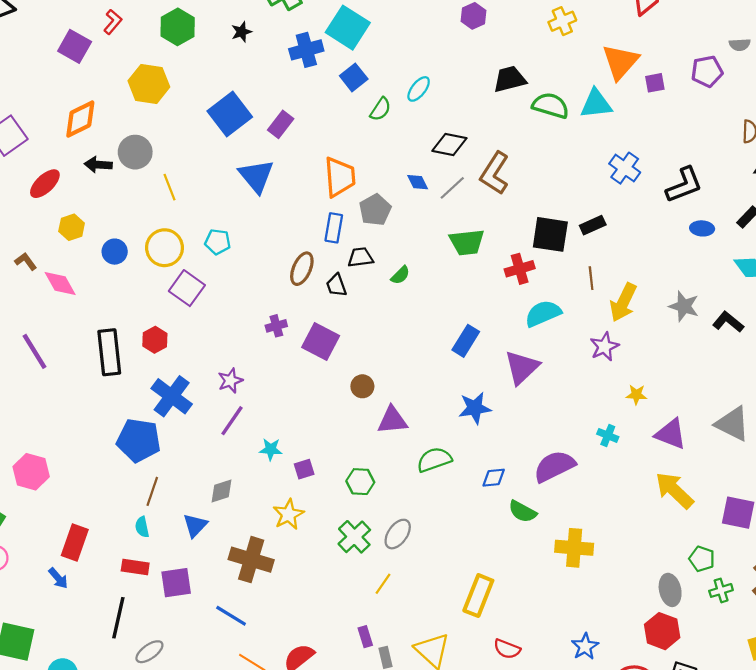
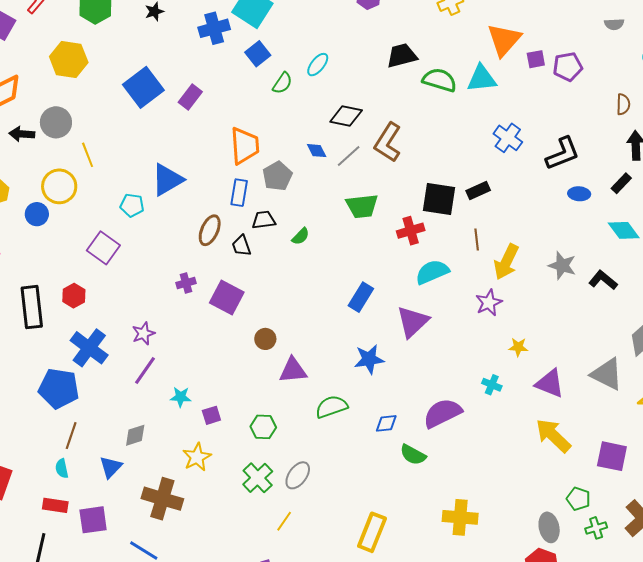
purple pentagon: (707, 71) -> (568, 67), moved
blue triangle: (256, 176) -> (167, 180), moved, turned 39
yellow circle: (165, 248) -> (59, 186), moved
yellow cross: (574, 548) -> (460, 517), moved

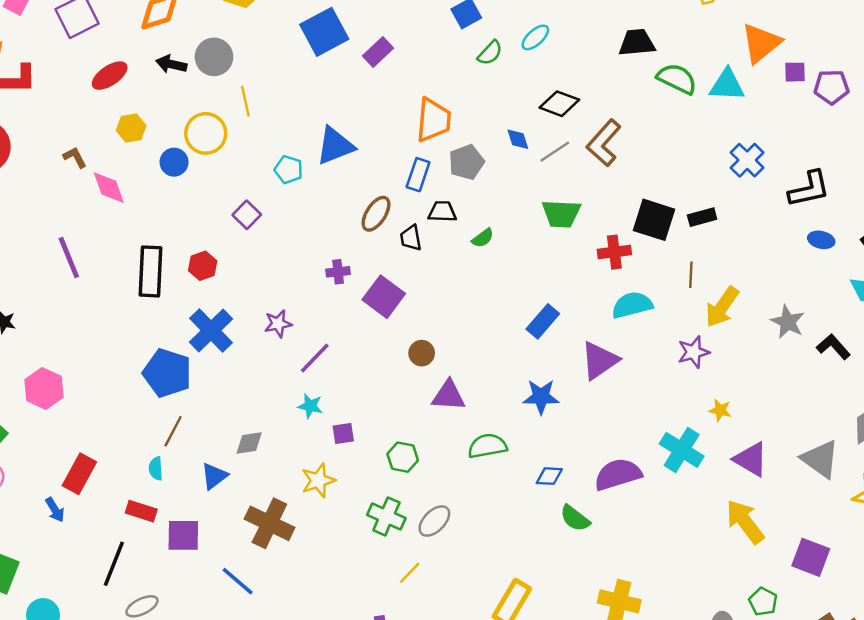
purple square: (103, 248) -> (247, 215), size x0.7
purple line: (145, 370) -> (315, 358), moved
cyan cross: (492, 385) -> (682, 450), size x1.8
green cross: (258, 478) -> (386, 516), turned -32

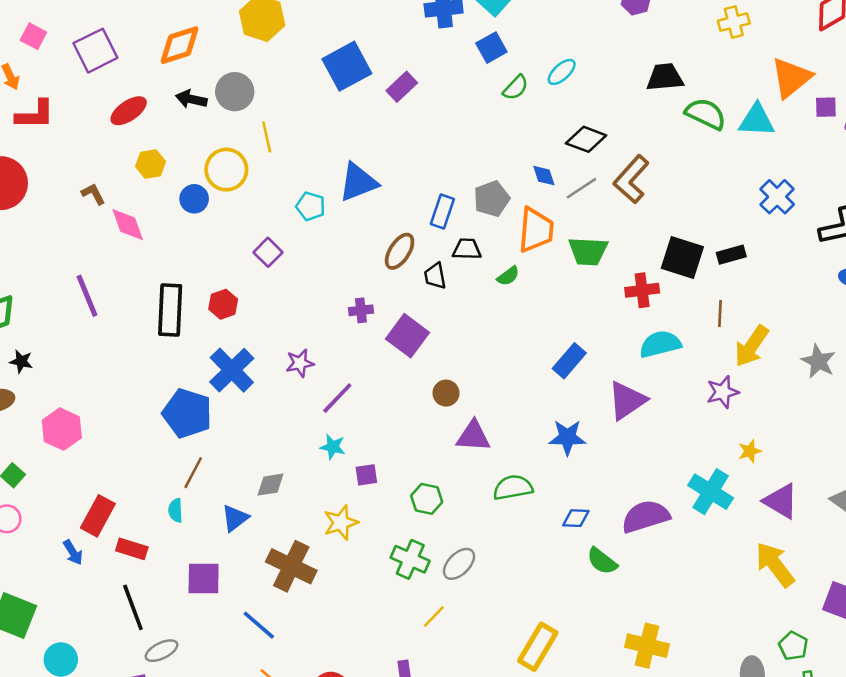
orange trapezoid: (433, 120) -> (536, 230), moved
yellow star: (720, 410) -> (750, 451), turned -30
red rectangle: (141, 511) -> (132, 549), moved
black line: (114, 564) -> (133, 607), turned -42

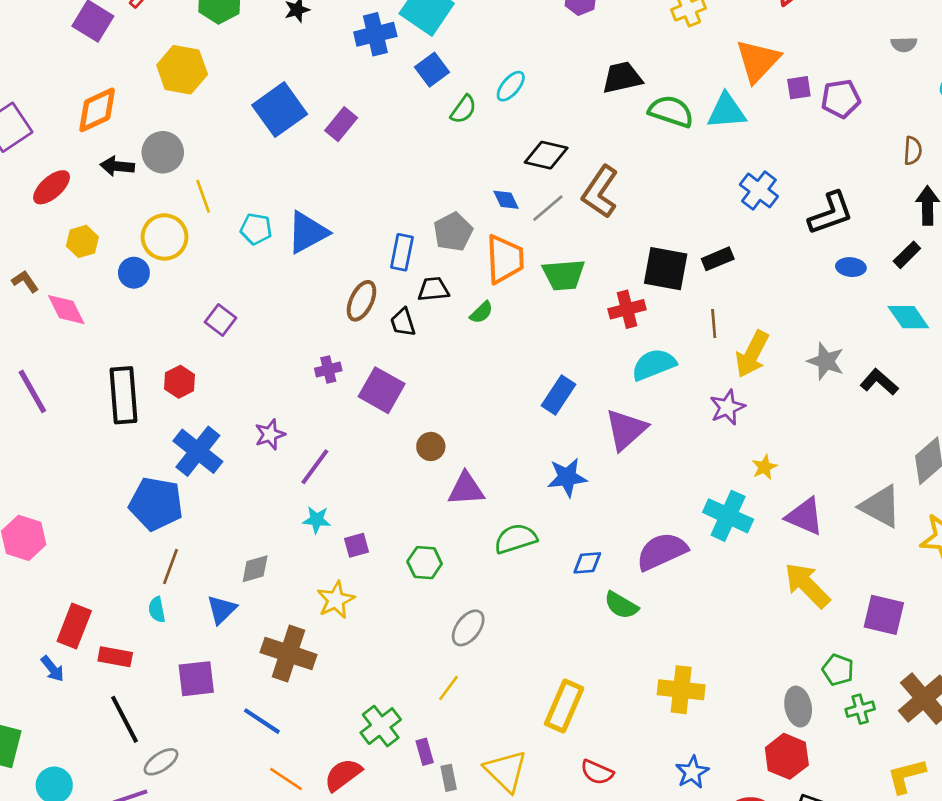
cyan pentagon: (311, 206) -> (256, 229), moved
green cross: (410, 559) -> (381, 726), moved, turned 36

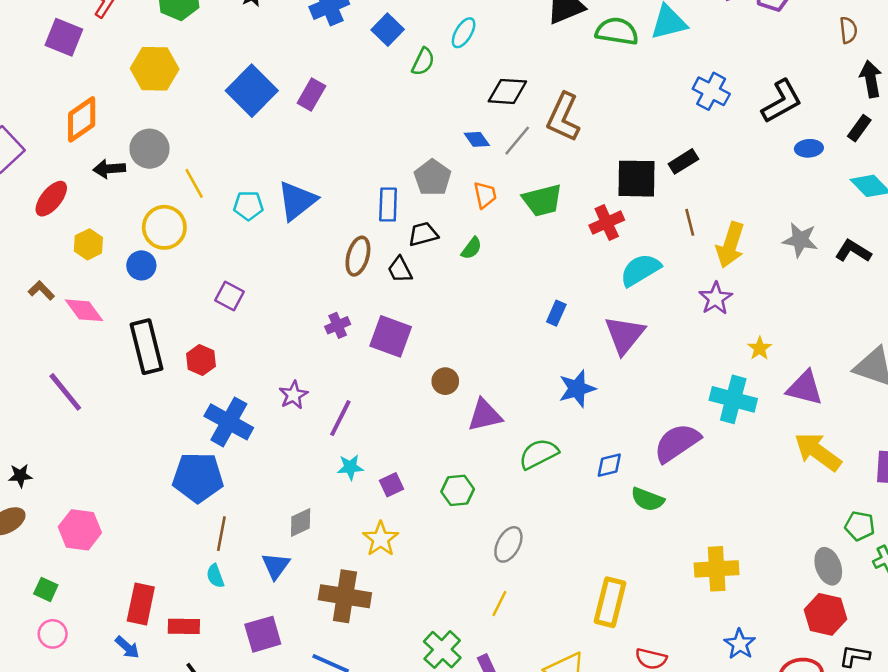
orange trapezoid: (505, 259) -> (485, 195), size x0.6
black rectangle: (123, 395) -> (146, 347), moved
blue rectangle: (559, 395) -> (556, 313), size x0.7

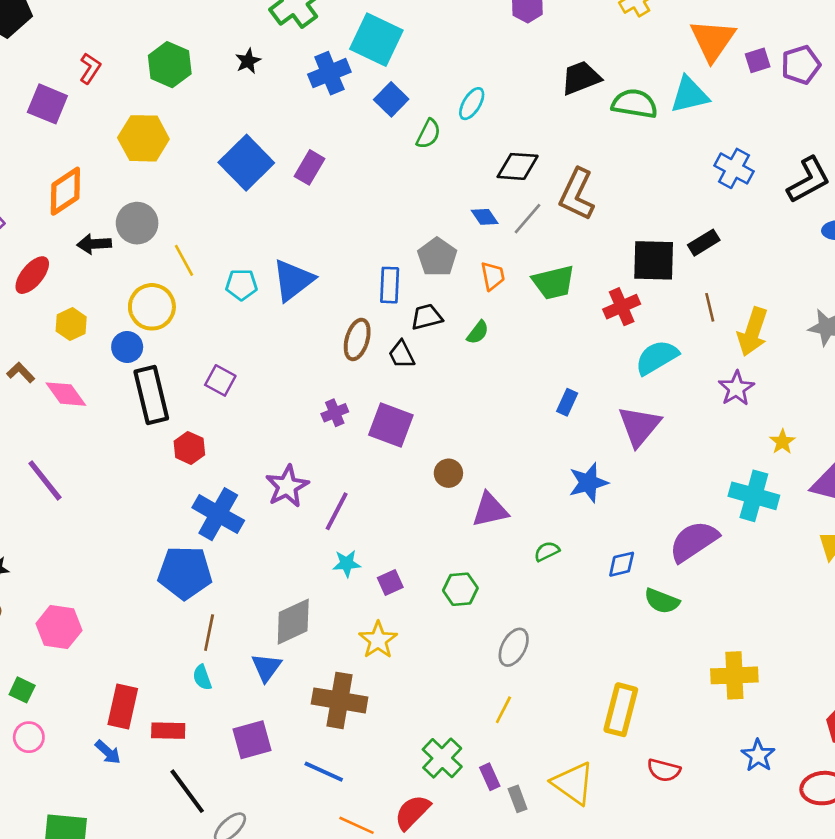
black rectangle: (146, 347) -> (151, 395), moved
purple star: (293, 395) -> (287, 486), size x1.4
green semicircle: (539, 454) -> (547, 551), size x0.6
gray diamond: (301, 522) -> (293, 622), size x1.5

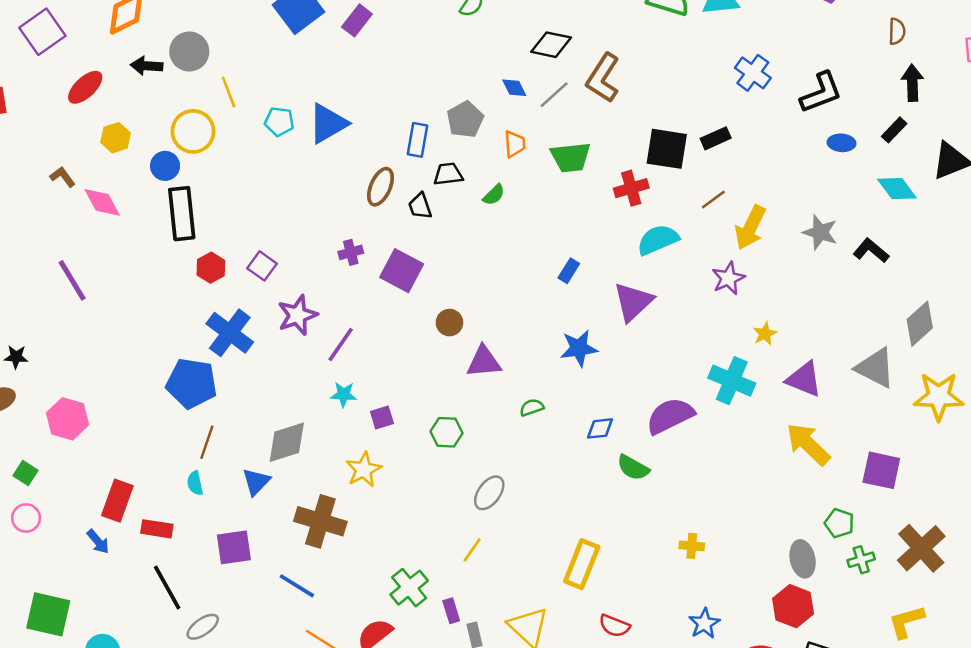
brown line: (710, 307) -> (713, 199), turned 60
purple square: (220, 380) -> (262, 266), moved
yellow cross: (734, 675) -> (692, 546), size x0.6

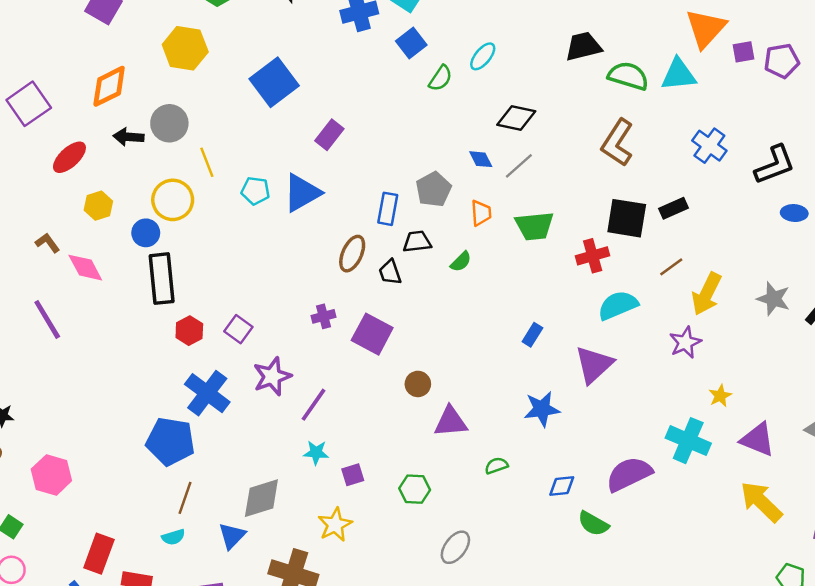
purple rectangle: (357, 20) -> (329, 135), moved
brown L-shape: (603, 78) -> (617, 143), moved
purple line: (72, 280) -> (47, 319), moved
cyan semicircle: (195, 483) -> (173, 537), turned -95

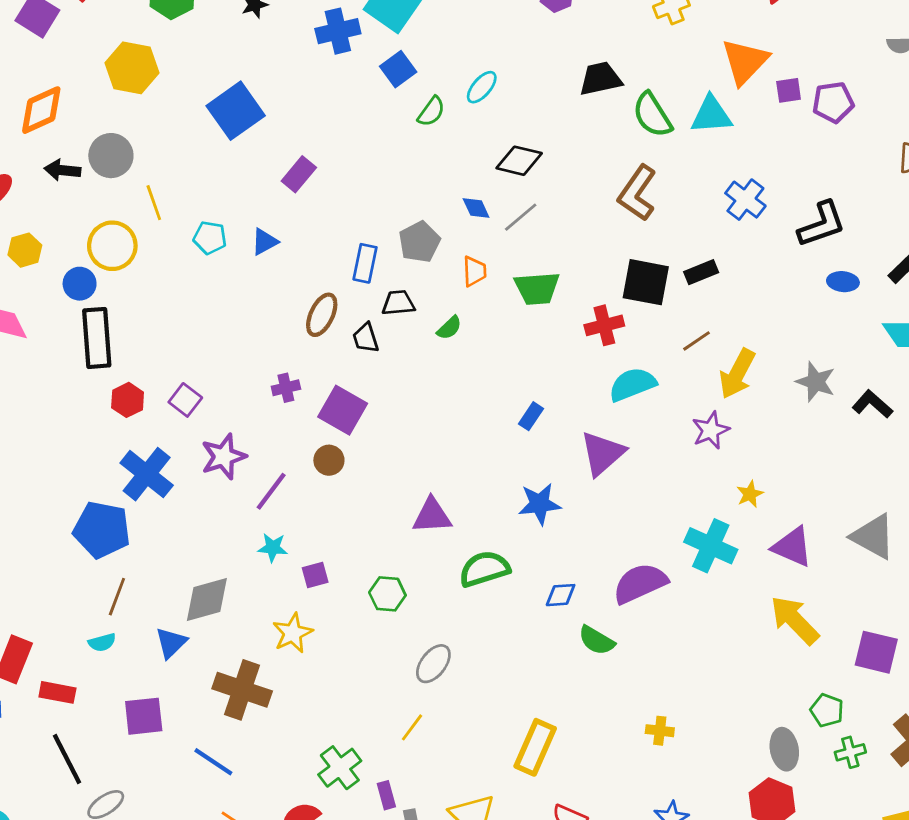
green semicircle: (628, 76) -> (652, 115), turned -141
blue triangle: (302, 193) -> (265, 242), size x0.6
brown circle: (418, 384) -> (329, 460), moved
green semicircle: (496, 466) -> (484, 569), size x1.8

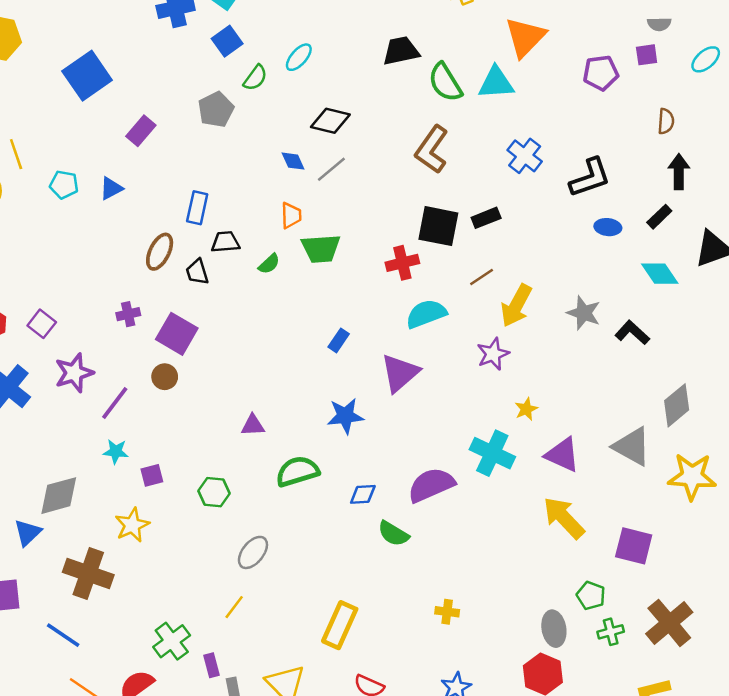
purple square: (789, 90) -> (647, 55), moved
gray pentagon: (420, 242) -> (216, 109), moved
green trapezoid: (537, 288) -> (321, 249), moved
purple triangle: (432, 516) -> (253, 425), size x0.7

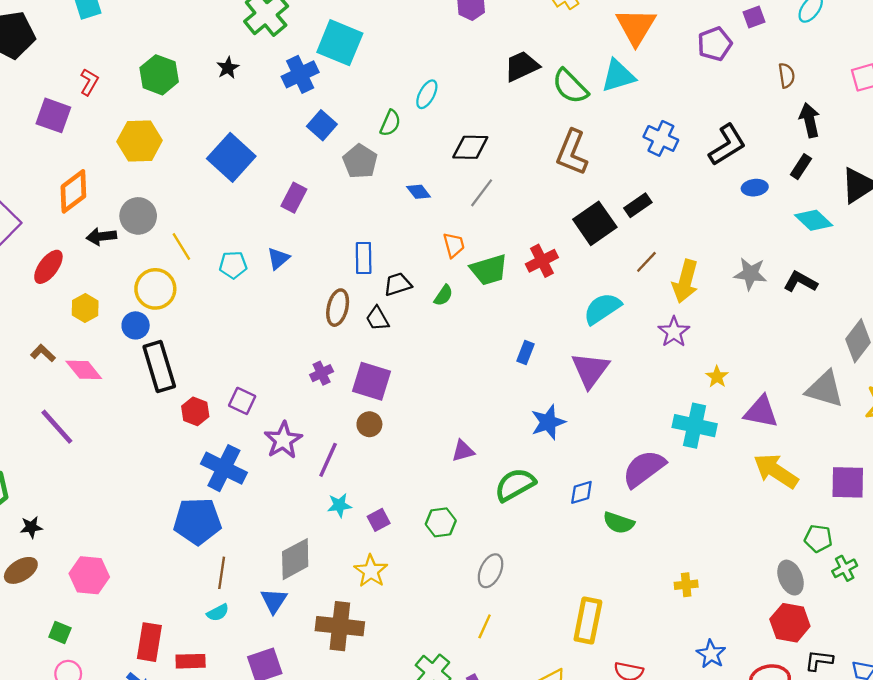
blue square: (227, 41) -> (322, 125), moved
blue diamond: (293, 161) -> (419, 192), moved
black square: (438, 226) -> (595, 223), turned -33
red cross: (402, 263) -> (542, 261), moved

